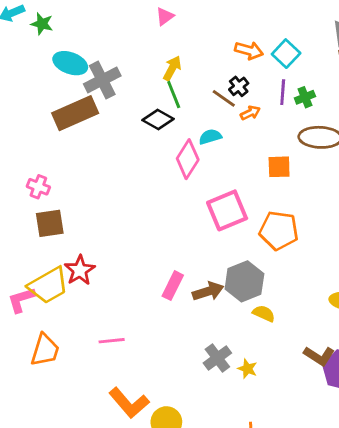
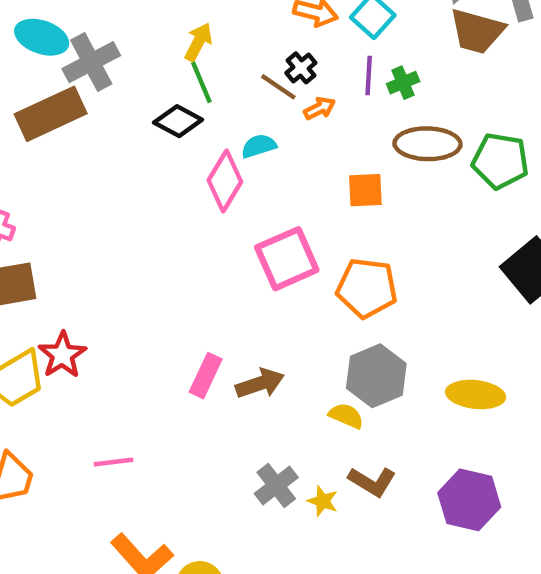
gray hexagon: (244, 281) -> (376, 376), moved
brown L-shape: (319, 356) -> (372, 482), moved

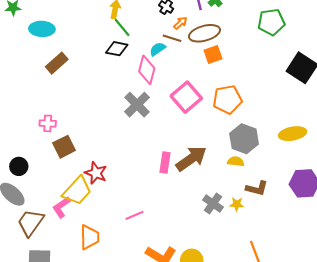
gray cross: (91, 62) -> (137, 105), moved
brown line: (278, 87) -> (172, 38), moved
brown rectangle: (51, 114) -> (57, 63), size x0.7
brown ellipse: (427, 144) -> (204, 33), moved
brown arrow: (260, 383) -> (191, 159), size x1.4

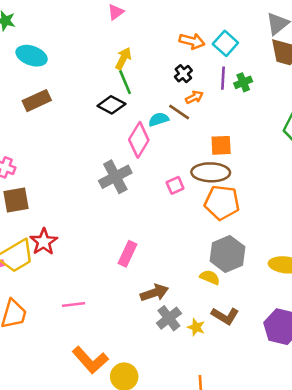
brown ellipse: (204, 33) -> (211, 172), moved
pink square: (186, 97) -> (175, 185), size x0.5
brown arrow: (191, 159) -> (154, 293), moved, size x0.7

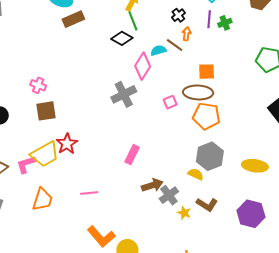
orange arrow: (194, 97) -> (187, 34), turned -56
brown rectangle: (37, 101) -> (73, 19), moved
gray cross: (169, 318) -> (169, 195), moved

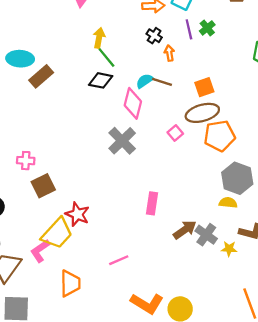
brown line: (175, 45) -> (162, 82), moved

